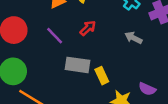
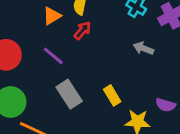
red arrow: (88, 28) -> (82, 30), moved
gray rectangle: (78, 65) -> (69, 94), moved, turned 55

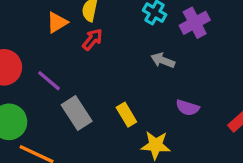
purple line: (53, 56) -> (49, 81), moved
purple semicircle: (166, 105) -> (188, 108), moved

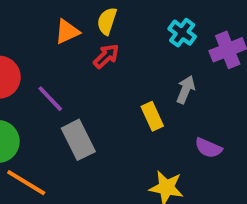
gray arrow: (163, 60) -> (186, 90), turned 85
yellow rectangle: (126, 115) -> (152, 116), moved

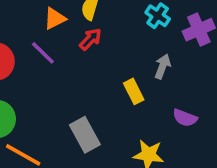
purple line: (50, 99) -> (43, 53), moved
gray rectangle: (78, 140) -> (85, 135), moved

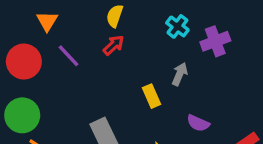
orange triangle: (55, 19) -> (47, 21), moved, turned -35

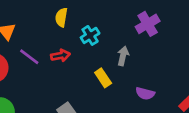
cyan cross: (177, 26) -> (90, 35), moved, turned 30
red arrow: (114, 45) -> (60, 56), moved, turned 42

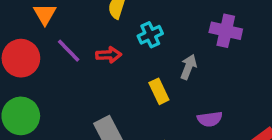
purple cross: (148, 24) -> (226, 31), turned 35
purple semicircle: (145, 93) -> (210, 119), turned -30

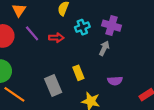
purple cross: (226, 31) -> (111, 26), moved
yellow rectangle: (159, 91) -> (78, 73), moved

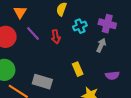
red arrow: (56, 38) -> (56, 37), turned 80
gray rectangle: (53, 86) -> (42, 82), moved, turned -48

